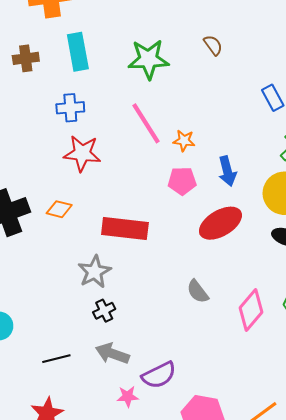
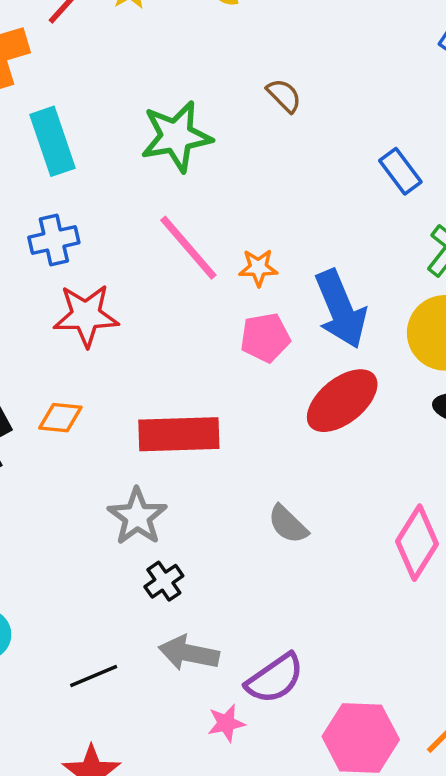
blue arrow: (227, 171) -> (341, 309), size x1.5
gray semicircle: (198, 292) -> (288, 524), moved

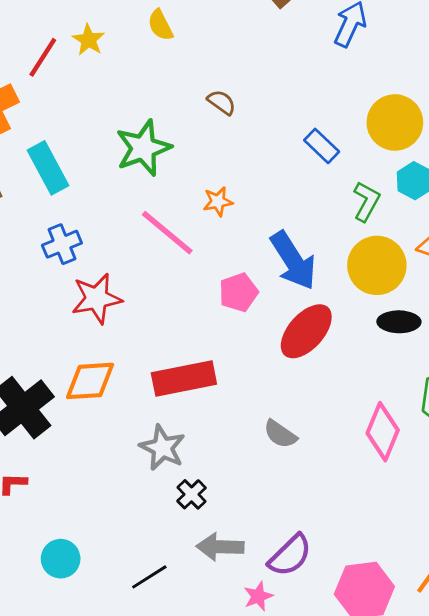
orange star: (258, 268) -> (218, 201), moved
orange diamond: (60, 418) -> (90, 381), size x1.5

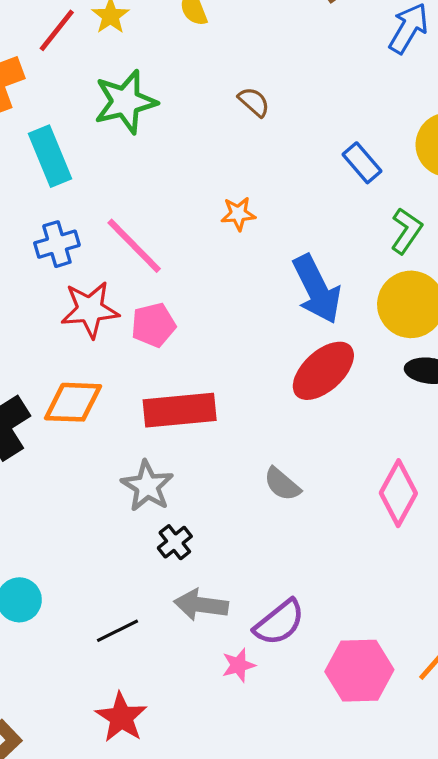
green star: (143, 148) -> (125, 102), moved
pink line: (167, 233) -> (134, 246), moved
pink pentagon: (238, 292) -> (153, 325), moved

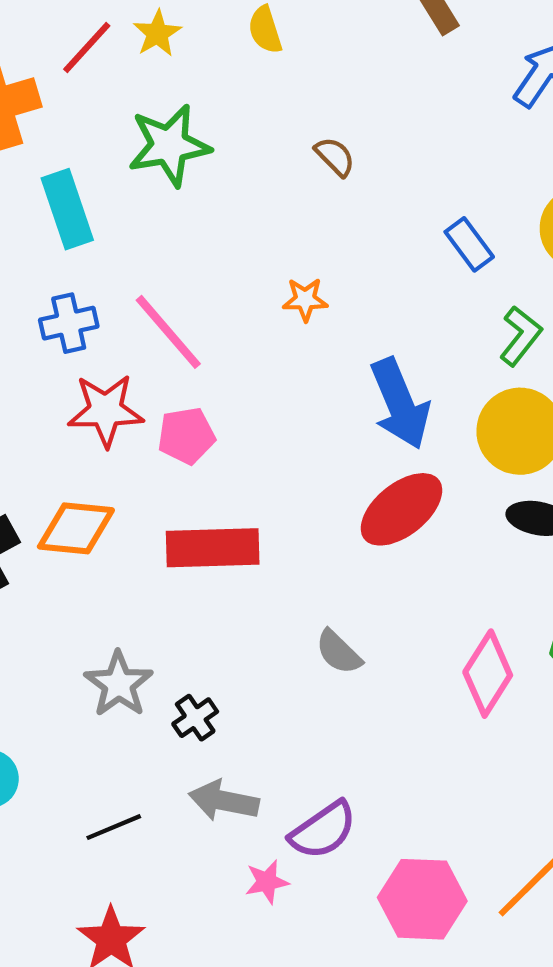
gray star: (147, 486) -> (119, 684), moved

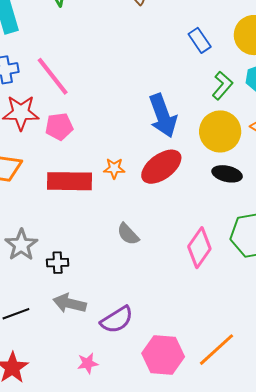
orange star: (305, 299) -> (114, 168), moved
black cross: (195, 718) -> (58, 263), turned 30
pink star: (267, 882) -> (88, 363), moved

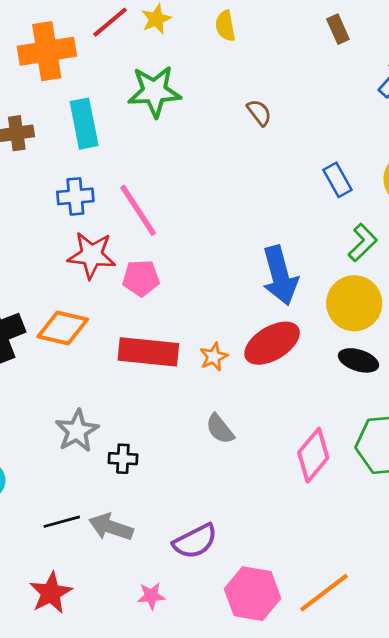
orange star: (114, 168) -> (214, 357), moved, turned -30
gray arrow: (70, 303) -> (111, 527), moved

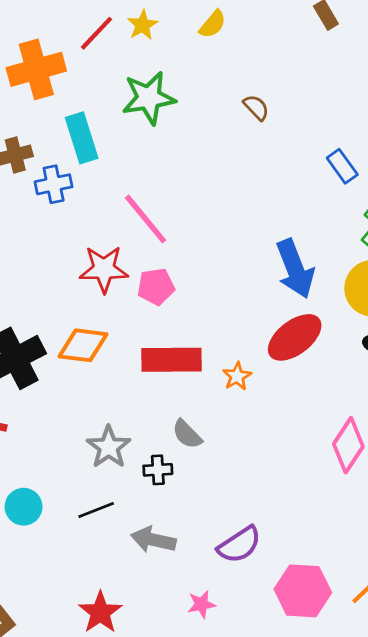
yellow semicircle: (225, 26) -> (213, 24), turned -124
blue cross: (75, 196) -> (54, 184), moved
orange star: (214, 357) -> (237, 376), moved
gray semicircle: (220, 429) -> (187, 434), moved
black line: (62, 522) -> (96, 510), moved

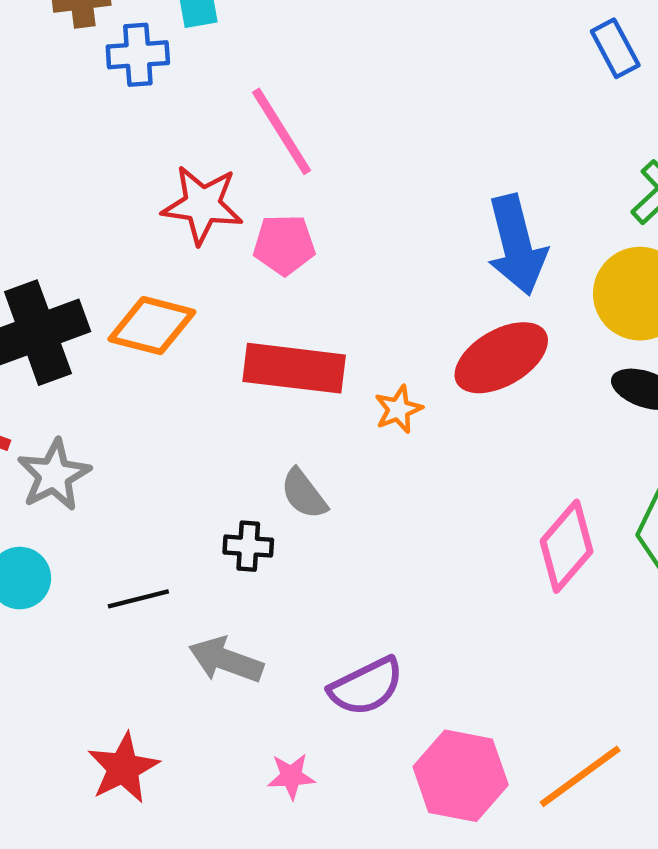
blue rectangle: (342, 166) -> (615, 48), moved
gray star: (109, 447) -> (54, 475), moved

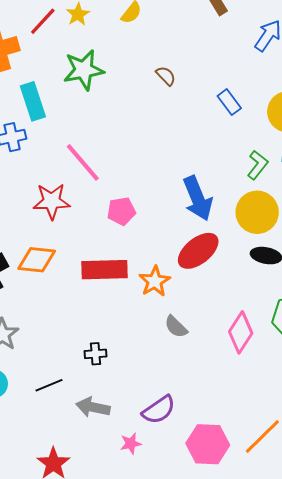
pink pentagon: (284, 245) -> (121, 211), moved
orange star: (398, 409) -> (155, 281), size x1.4
gray semicircle: (304, 494) -> (176, 327), moved
pink star: (291, 776) -> (131, 444), moved

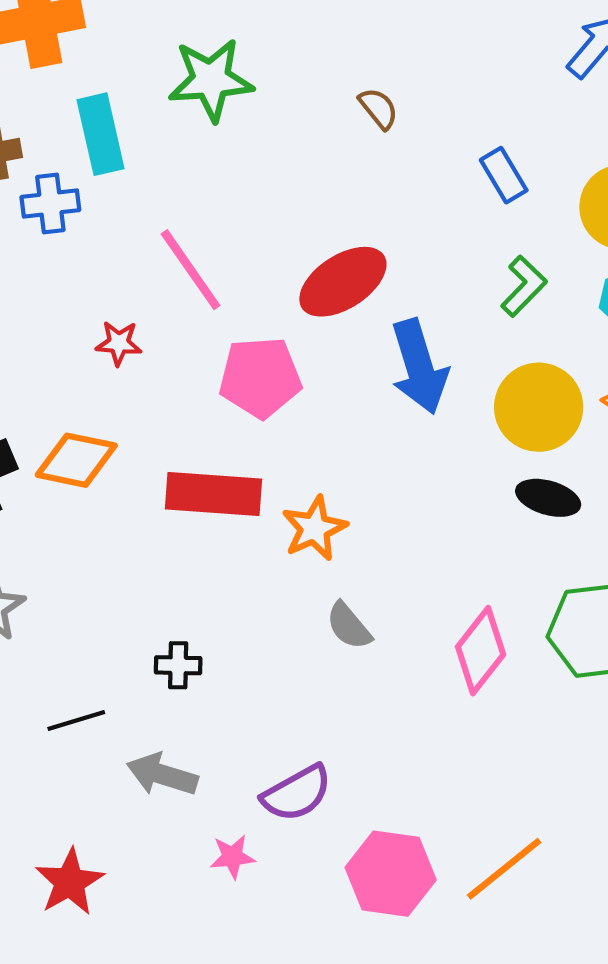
green L-shape: (258, 165) -> (524, 286), moved
red star: (52, 201) -> (119, 343), size x0.6
pink pentagon: (121, 211) -> (260, 377), size x1.4
red ellipse: (198, 251) -> (343, 282), moved

